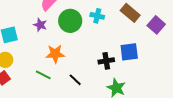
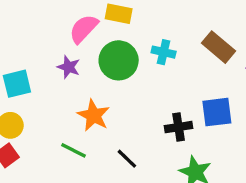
orange star: (55, 54) -> (94, 115), turned 30

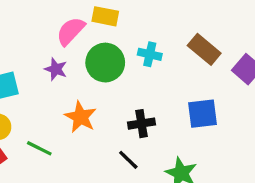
black cross: (179, 127) -> (142, 124), moved
green line: (74, 150) -> (39, 148), moved
black line: (127, 159) -> (128, 160), moved

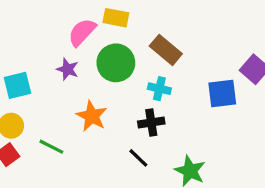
brown rectangle: (204, 49) -> (166, 50), moved
cyan cross: (150, 54) -> (159, 89), moved
blue square: (203, 114) -> (222, 93), moved

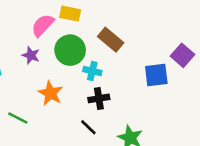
cyan cross: (159, 89) -> (92, 71), moved

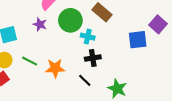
orange star: (50, 93) -> (55, 68), moved, turned -30
green line: (18, 118) -> (30, 61), moved

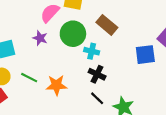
black cross: (93, 58) -> (97, 74), turned 35
black line: (85, 80) -> (97, 98), moved

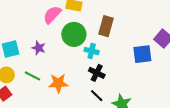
brown rectangle: (107, 25) -> (106, 26), turned 66
purple star: (40, 38) -> (39, 48), moved

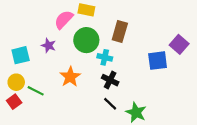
purple star: (39, 48) -> (49, 45), moved
green line: (32, 76) -> (36, 91), moved
orange star: (58, 83) -> (70, 77), moved, turned -30

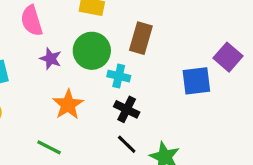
pink semicircle: (64, 20) -> (32, 21), moved, turned -60
purple star: (49, 45) -> (51, 59), moved
green line: (36, 91) -> (49, 147), moved

